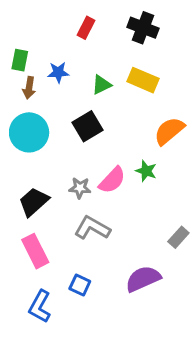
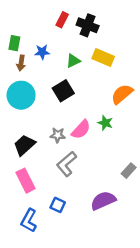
black cross: (143, 28) -> (88, 25), moved
gray L-shape: (92, 228) -> (67, 164), turned -70

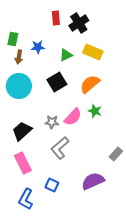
red rectangle: (62, 20) -> (56, 18), turned -32
black cross: (88, 25) -> (79, 23), turned 36
orange semicircle: (122, 94) -> (90, 84), moved

